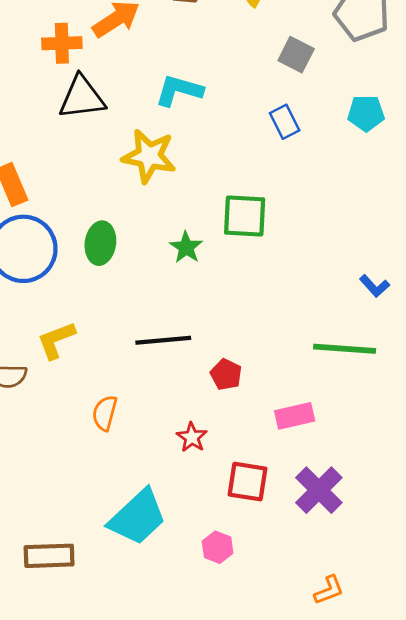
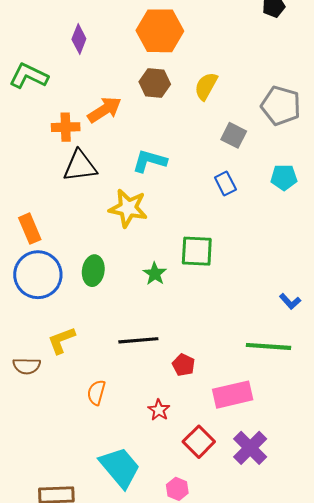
pink rectangle: (295, 416) -> (233, 395), size x1.4
red square: (248, 482) -> (199, 442), turned 36
cyan trapezoid: (138, 517) -> (120, 467), turned -87

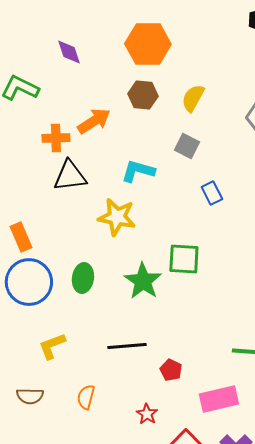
purple diamond: (79, 39) -> (69, 52), turned -40
gray square: (234, 135) -> (187, 146), moved
green star: (155, 274) -> (143, 281), size x1.6
brown semicircle: (27, 366) -> (30, 396), moved

